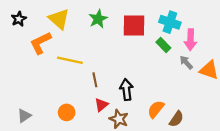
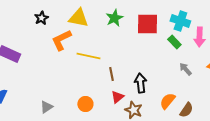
yellow triangle: (59, 19) -> (78, 18), turned -30
gray arrow: (186, 62) -> (185, 69), moved

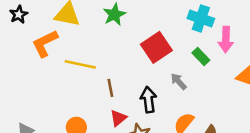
red square: (147, 24) -> (156, 47), moved, turned -35
green rectangle: (174, 42) -> (201, 56), moved
gray arrow: (185, 69) -> (179, 81), moved

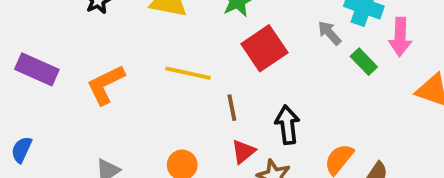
orange L-shape: (45, 43) -> (106, 85), moved
red square: (156, 47) -> (264, 48), moved
gray arrow: (179, 81) -> (329, 33), moved

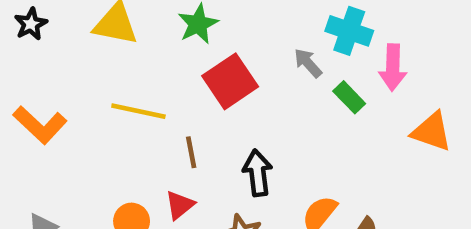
orange L-shape: (106, 85) -> (40, 125), turned -111
red triangle: (243, 152) -> (180, 205), moved

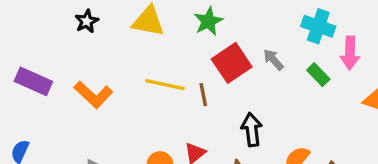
gray arrow: (308, 63) -> (273, 60), moved
brown line: (191, 152) -> (203, 95), moved

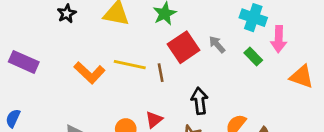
orange L-shape: (93, 95) -> (89, 73), moved

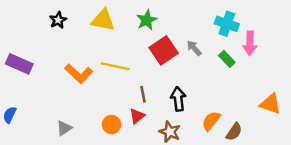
brown line: (161, 73) -> (143, 94), moved
orange triangle: (302, 77) -> (270, 104), moved

